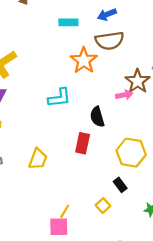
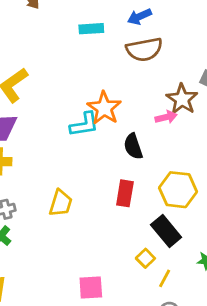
orange star: (84, 61) -> (104, 108), moved
red rectangle: (83, 143) -> (125, 193), moved
black rectangle: (120, 185) -> (166, 231), size x1.6
yellow line: (65, 211) -> (165, 278), moved

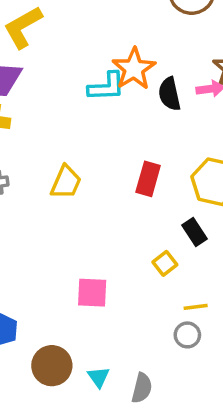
black semicircle: (133, 146) -> (170, 94), moved
black rectangle: (166, 231) -> (195, 232), size x0.7
yellow line: (165, 278) -> (196, 307), moved, turned 48

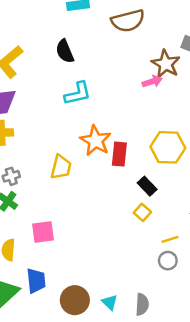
orange star: (134, 69) -> (96, 141), moved
black semicircle: (170, 94) -> (65, 51), moved
black rectangle: (195, 232) -> (147, 186), moved
pink square: (92, 293) -> (43, 232), moved

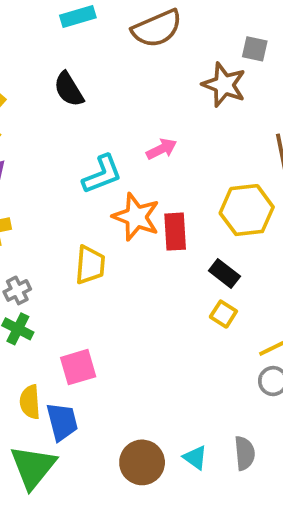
pink arrow: (152, 81) -> (161, 149), moved
cyan L-shape: (78, 93) -> (102, 174), moved
blue trapezoid: (36, 281) -> (62, 422), moved

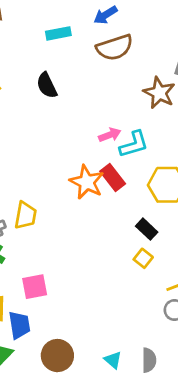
cyan L-shape: (102, 174) -> (134, 144), moved
red rectangle: (175, 232) -> (113, 178), moved, turned -40
yellow trapezoid: (90, 265) -> (25, 215), moved
brown circle: (142, 462) -> (57, 356), moved

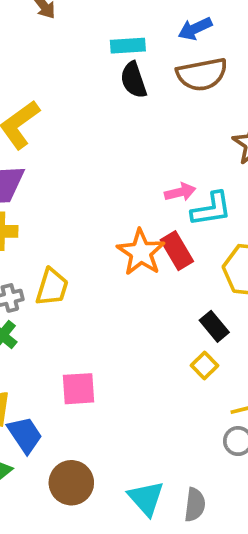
black semicircle: (47, 85) -> (134, 80), moved
pink square: (35, 287) -> (78, 389), moved
blue trapezoid: (19, 325) -> (25, 435), turned -32
cyan triangle: (113, 360) -> (146, 498), size x1.5

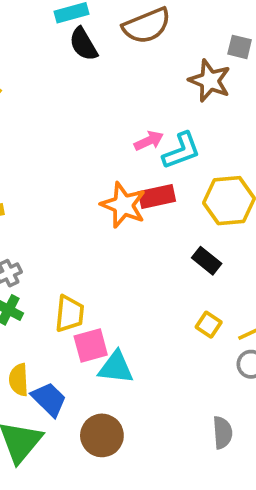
red rectangle: (177, 251) -> (157, 196), turned -60
yellow trapezoid: (52, 287) -> (70, 314), moved
yellow square: (204, 365) -> (209, 325), moved
cyan triangle: (146, 498) -> (116, 367), moved, turned -30

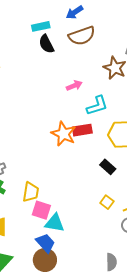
pink arrow: (149, 141) -> (74, 86), moved
pink square: (91, 345) -> (41, 210), turned 30
blue trapezoid: (49, 399) -> (45, 243), moved

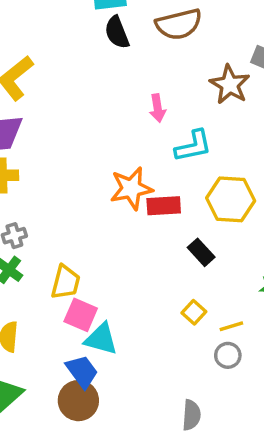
pink arrow: (74, 86) -> (158, 108), turned 98
red rectangle: (82, 130) -> (164, 206), moved
orange star: (64, 134) -> (131, 188), turned 30

